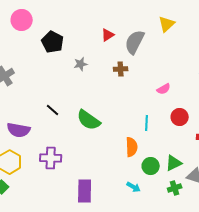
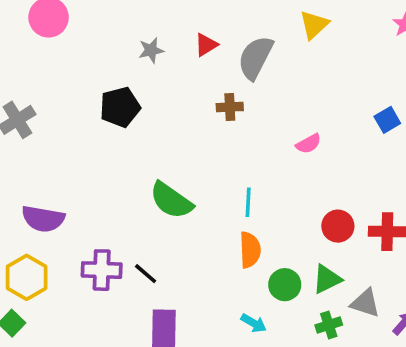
black pentagon: (53, 42) -> (120, 107), moved, turned 30
gray star: (81, 64) -> (151, 50), moved
black line: (53, 110) -> (146, 274), moved
red circle: (180, 117) -> (338, 226), moved
cyan line: (147, 123) -> (248, 202), moved

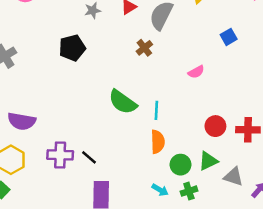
brown cross: (230, 107) -> (144, 48), turned -35
blue square: (387, 120) -> (229, 37), moved
green semicircle: (171, 200) -> (123, 102), moved
green cross: (329, 325) -> (189, 191), moved

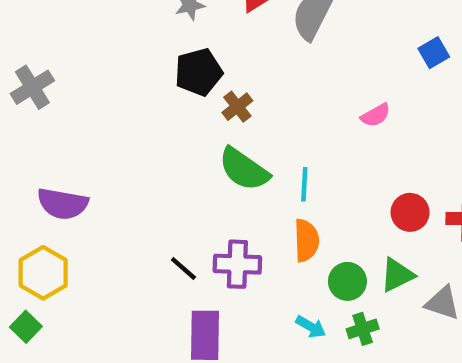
black pentagon: (72, 48) -> (199, 72), moved
brown cross: (144, 48) -> (237, 107), moved
purple cross: (60, 155) -> (237, 264), moved

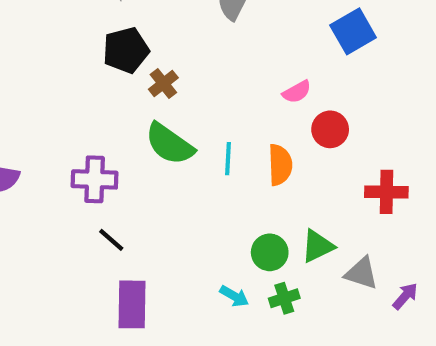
blue square: (434, 53) -> (353, 31), size x1.5
red circle: (410, 212) -> (330, 129), moved
orange semicircle: (306, 240) -> (280, 165), moved
purple cross: (237, 264) -> (95, 179), moved

